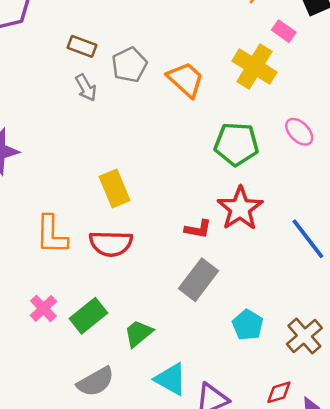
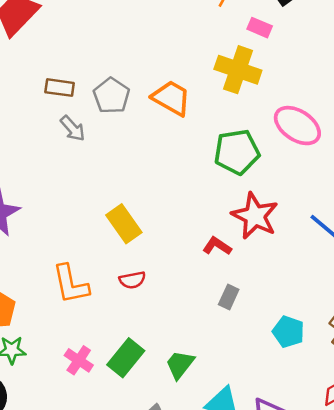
pink ellipse: (299, 132) -> (297, 126), size x1.5
red L-shape: (198, 229) -> (217, 246), turned -144
red semicircle: (111, 244) -> (132, 280), size x0.6
gray rectangle: (198, 280) -> (229, 297), size x0.6

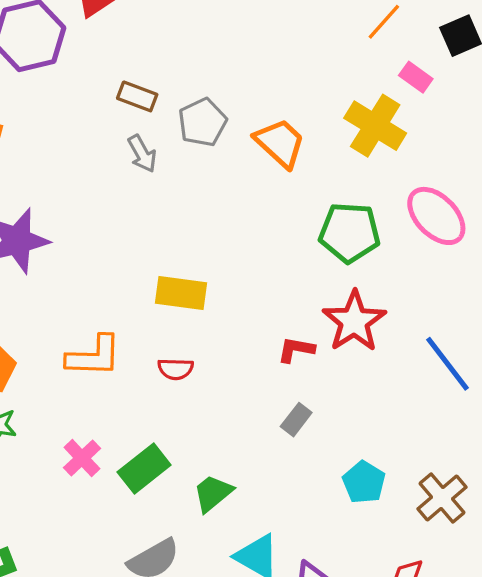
yellow rectangle: (124, 224) -> (181, 293), turned -60
red L-shape: (217, 246) -> (296, 350), turned -36
orange L-shape: (71, 284) -> (94, 356), turned -90

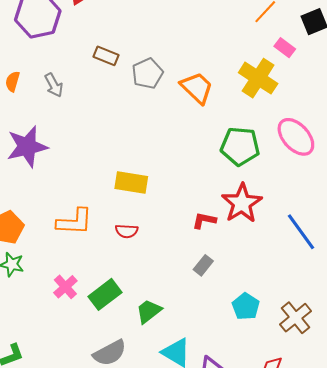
gray arrow: (142, 154) -> (54, 85), moved

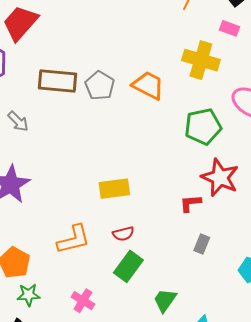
pink rectangle: (285, 48) -> (229, 28), moved
brown rectangle: (106, 56) -> (57, 81), size x1.6
green rectangle: (105, 294) -> (128, 266), moved

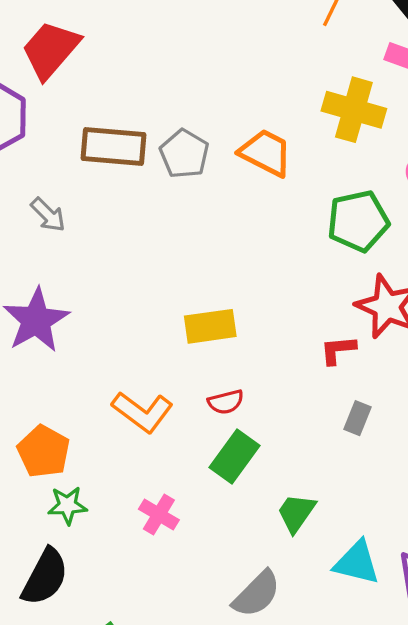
orange L-shape: (74, 239) -> (142, 412), turned 51

